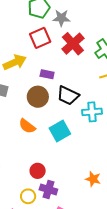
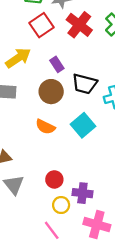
purple rectangle: (47, 74) -> (57, 64), turned 56
red circle: (38, 171) -> (54, 179), moved

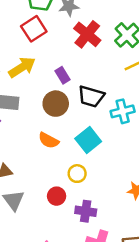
red square: (41, 25) -> (34, 29), moved
yellow circle: (61, 205) -> (77, 174), moved

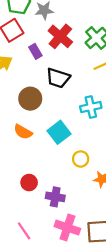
purple rectangle: (62, 75) -> (35, 51), moved
black trapezoid: (91, 96) -> (58, 78), moved
yellow circle: (77, 174) -> (81, 159), moved

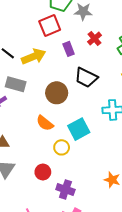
red cross: (60, 36) -> (94, 39), size x0.6
yellow circle: (81, 159) -> (62, 147), moved

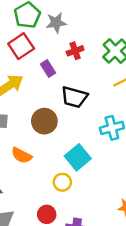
red cross: (94, 39) -> (75, 51), turned 32
orange semicircle: (45, 123) -> (22, 155), moved

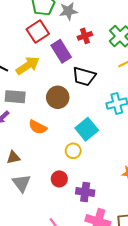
purple rectangle: (48, 69) -> (61, 51), size x1.5

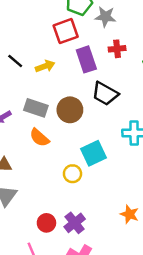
yellow arrow: (28, 66) -> (45, 66), size x0.7
gray rectangle: (15, 97) -> (36, 108), moved
red circle: (59, 179) -> (46, 223), moved
purple cross: (85, 192) -> (75, 223), turned 30

